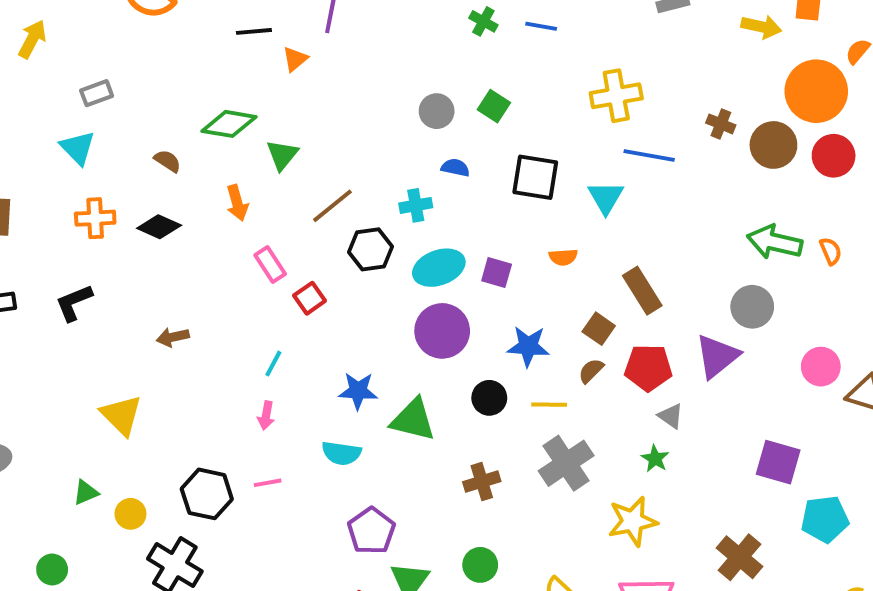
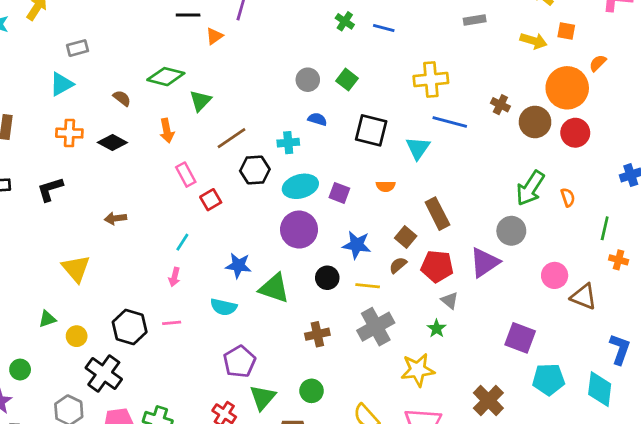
cyan triangle: (78, 148) -> (61, 84), turned 40
green arrow: (775, 242) -> (530, 188), turned -75

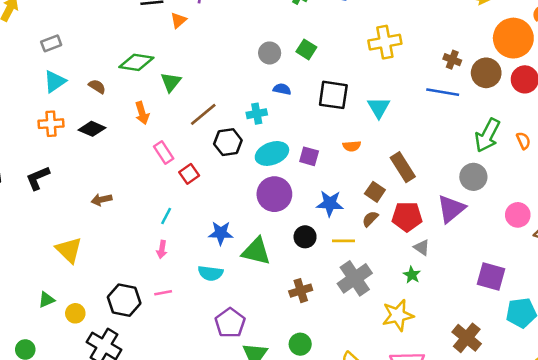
cyan triangle: (61, 84) -> (55, 81), moved
blue line: (450, 122) -> (443, 92), moved

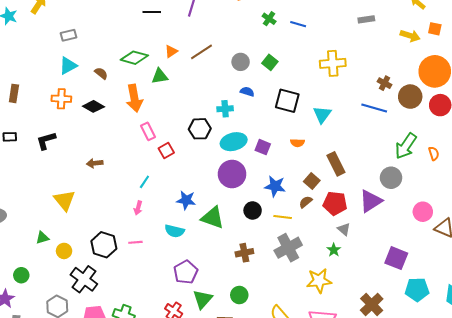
orange triangle: (178, 20) -> (171, 51), moved
green triangle: (171, 82) -> (160, 76), turned 36
orange arrow: (142, 113) -> (134, 98), size x1.5
brown line: (203, 114) -> (202, 52), moved

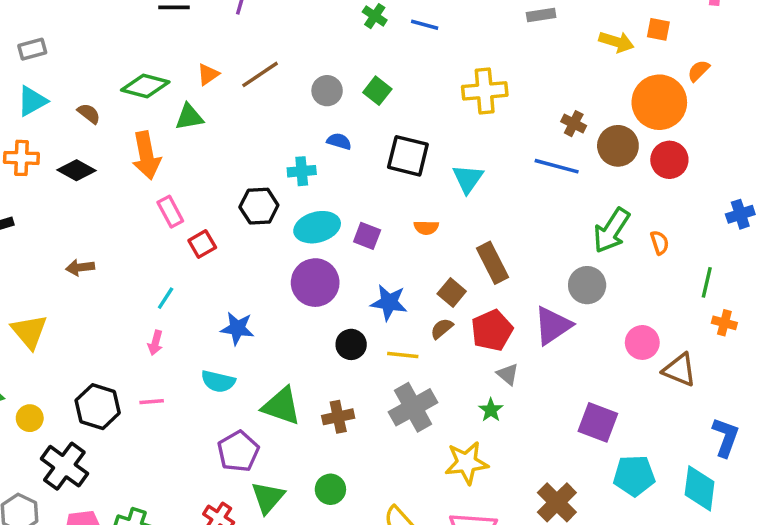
red pentagon: (335, 203) -> (492, 330), turned -30
green triangle: (213, 218) -> (281, 406), moved

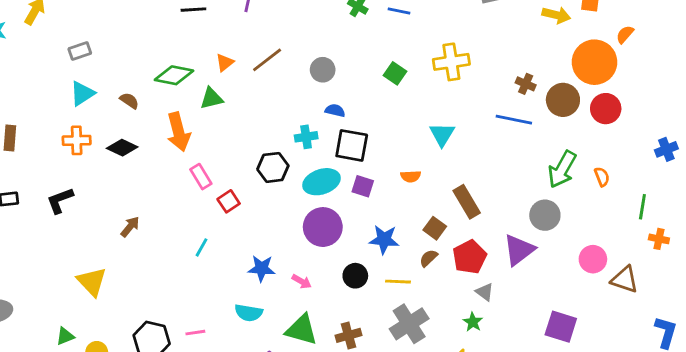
green square: (377, 91) -> (395, 73), moved
black square: (408, 156) -> (352, 145), moved
brown arrow: (80, 267) -> (130, 227), turned 140
pink arrow: (155, 343) -> (302, 281), moved, turned -72

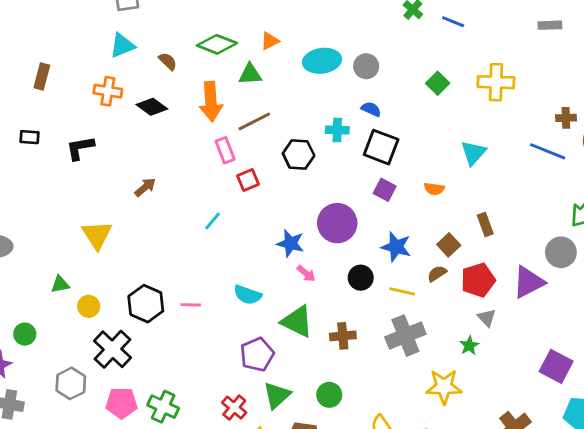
brown line: (267, 60) -> (254, 121), moved
brown cross: (526, 84) -> (566, 118), turned -36
cyan ellipse: (322, 182) -> (322, 61), moved
brown rectangle: (467, 202) -> (485, 224), size x0.7
blue star: (262, 268) -> (290, 243), moved

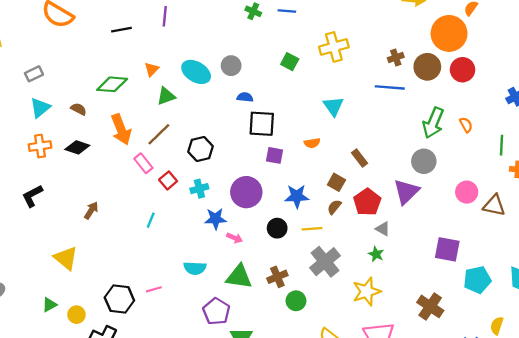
cyan ellipse: (322, 61) -> (196, 72), turned 56
green triangle: (250, 74) -> (166, 96), moved
cyan cross: (337, 130) -> (199, 189), moved
green circle: (329, 395) -> (296, 301), moved

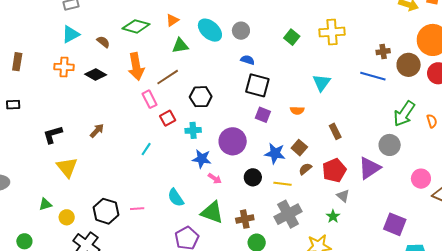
brown square: (336, 182) -> (299, 148), moved
black L-shape: (32, 196) -> (53, 135), moved
cyan semicircle: (195, 268) -> (176, 198), turned 42

